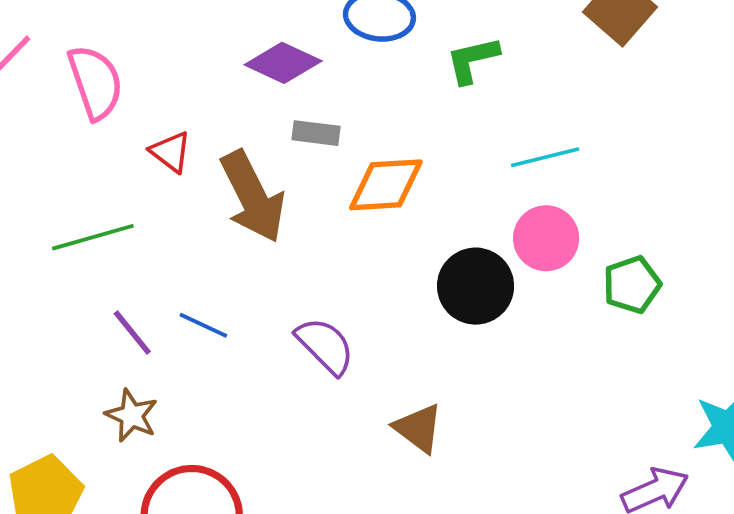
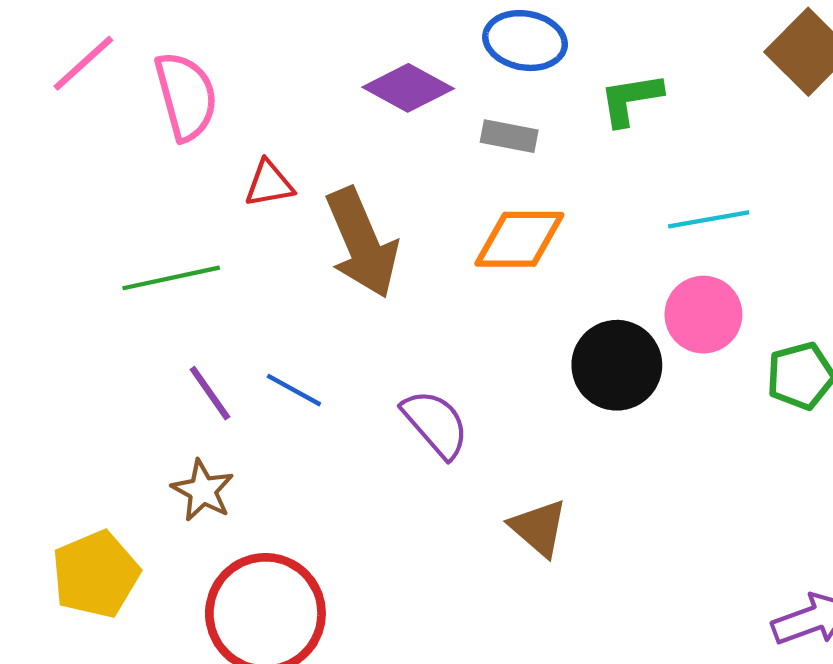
gray rectangle: (316, 133) -> (509, 136), moved
red triangle: (171, 152) -> (269, 184), turned -51

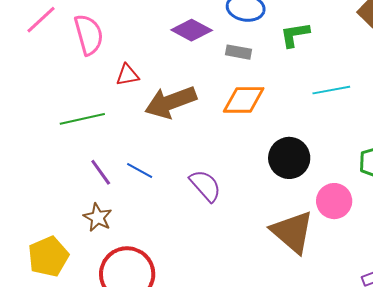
brown arrow: (362, 243) -> (171, 102), turned 93
pink circle: (703, 315) -> (334, 201), moved
brown triangle: (539, 528) -> (292, 232), moved, size x1.6

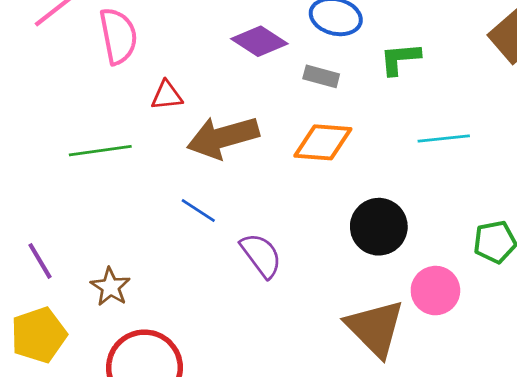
blue line: (140, 170) -> (198, 210), moved
purple line: (101, 172) -> (40, 261), moved

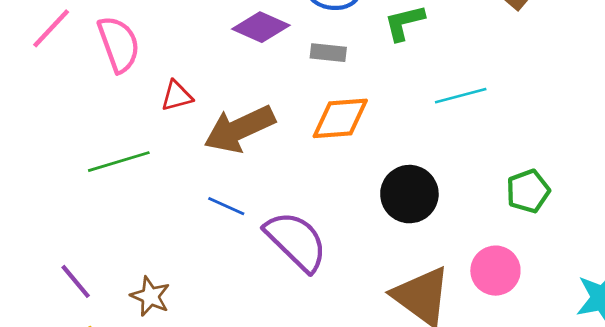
purple semicircle: (261, 255) -> (296, 241), size x1.4
pink circle: (435, 291) -> (495, 271), moved

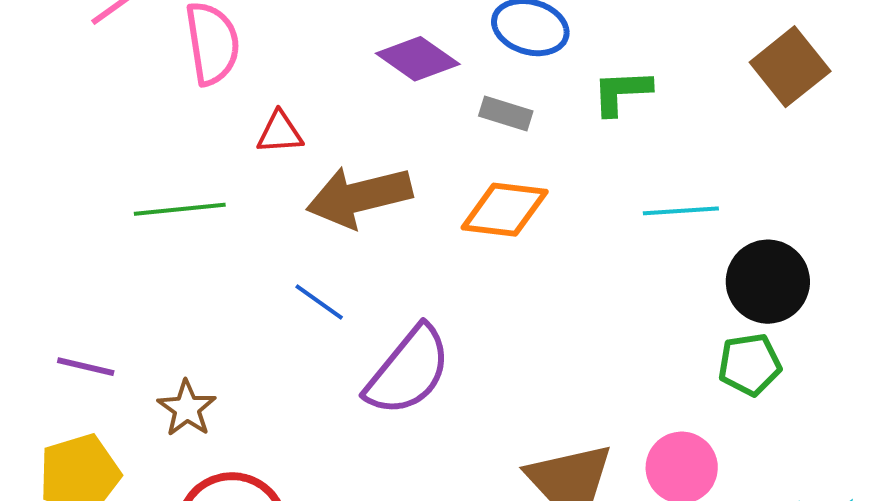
black circle: (409, 194) -> (768, 282), moved
purple semicircle: (296, 241) -> (408, 371), turned 74
purple line: (76, 281) -> (86, 367), turned -48

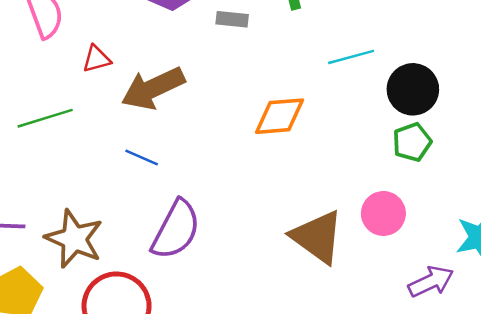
orange diamond: (505, 210) -> (280, 116), moved
purple semicircle: (408, 371) -> (176, 230), moved
brown star: (187, 408) -> (74, 239), size x1.6

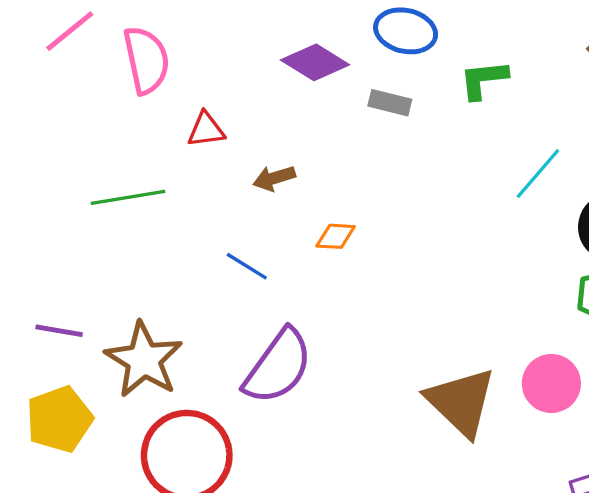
cyan line: (351, 57) -> (538, 174), turned -42
brown arrow: (153, 88) -> (274, 178), size x0.5
orange diamond: (280, 116) -> (336, 236), moved, size x0.6

